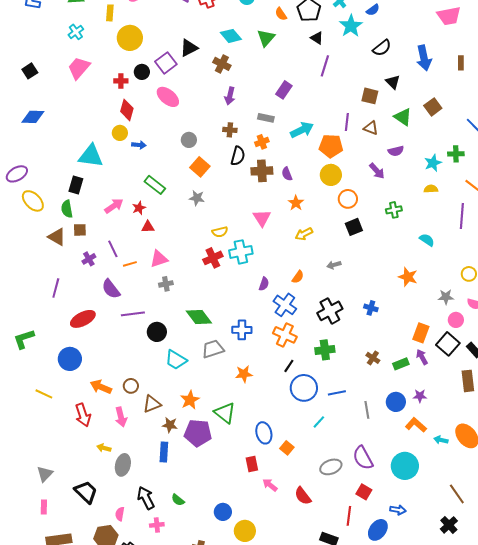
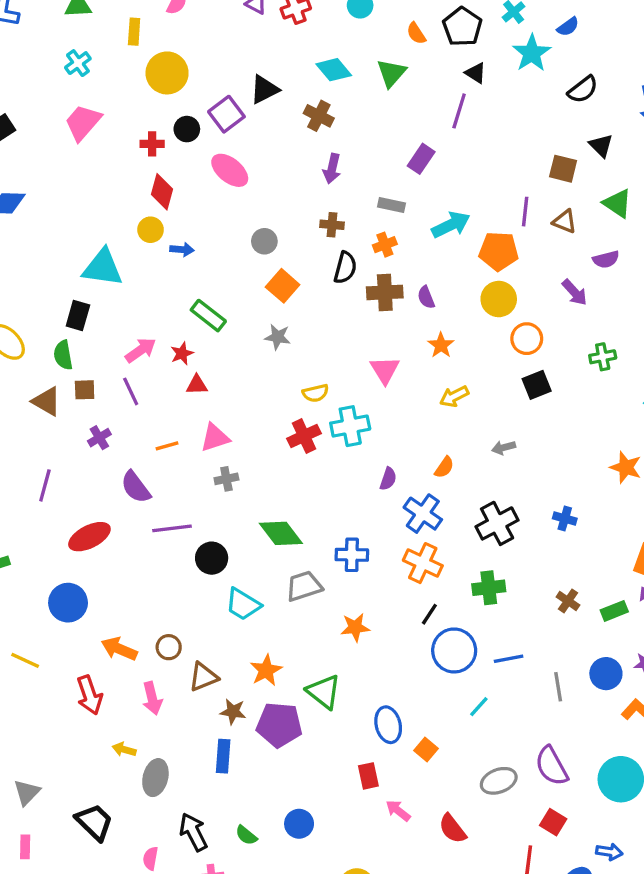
purple line: (325, 66) -> (459, 111), moved
purple line: (113, 249) -> (131, 391), moved
blue circle: (223, 512) -> (299, 824), moved

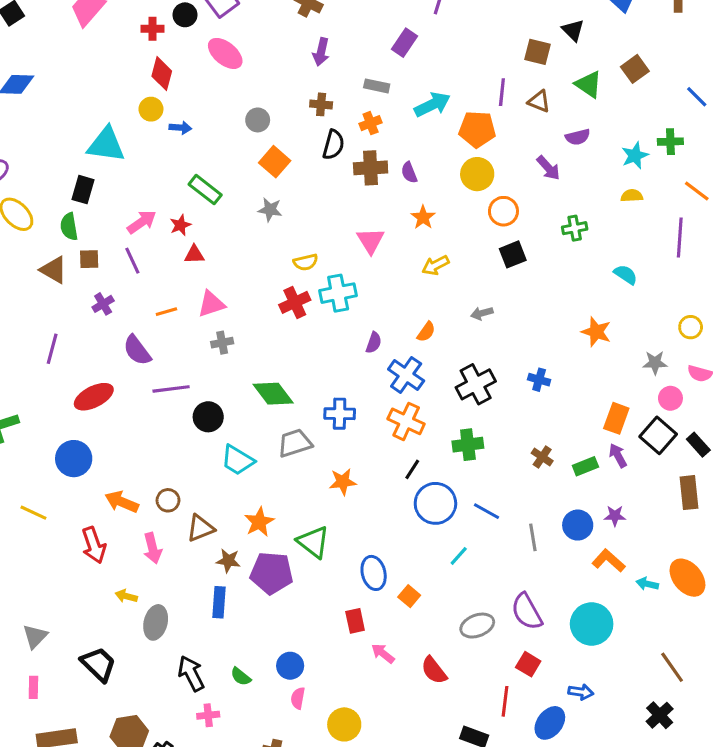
blue line: (509, 659) -> (486, 511), turned 40
pink semicircle: (151, 858) -> (298, 698), moved

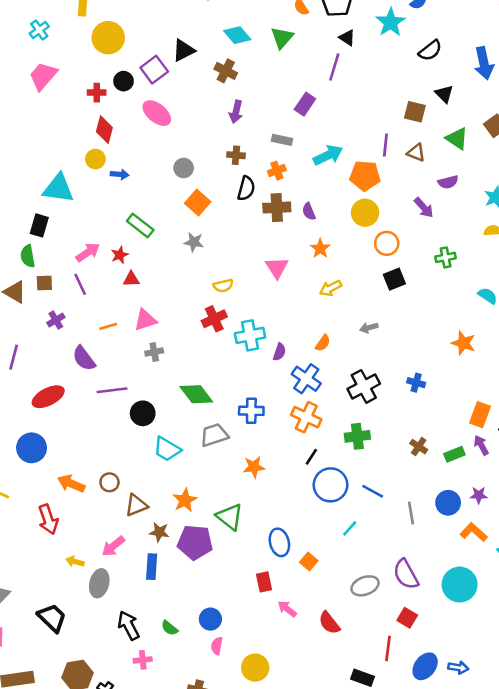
cyan cross: (338, 293) -> (250, 335), moved
pink arrow: (153, 548) -> (113, 546), moved, turned 65
blue arrow: (581, 692) -> (458, 668), moved

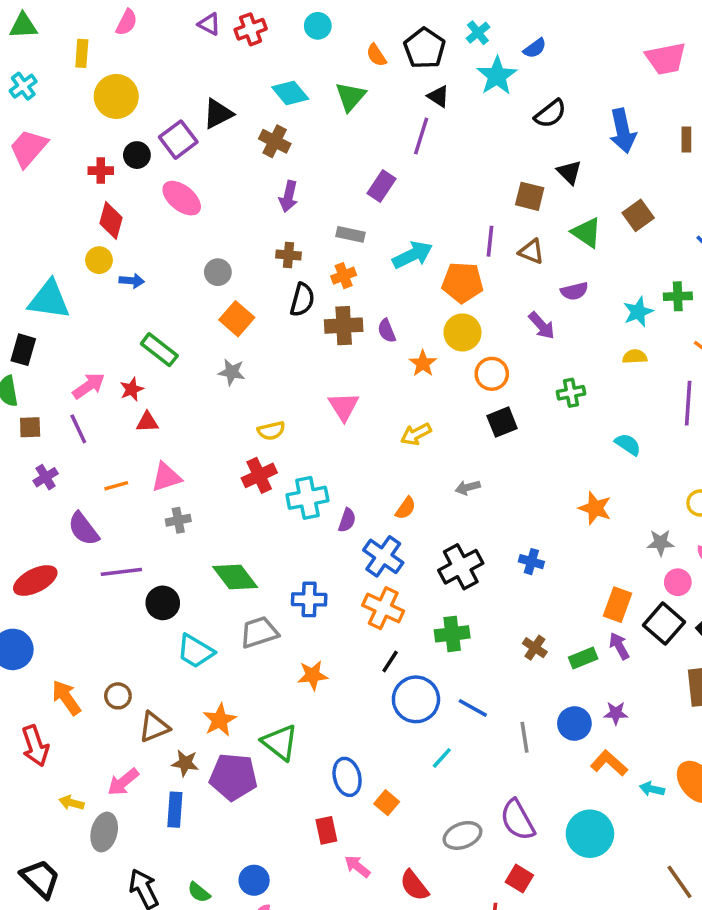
orange star: (320, 248) -> (423, 363), moved
orange arrow: (71, 484) -> (66, 698), turned 32

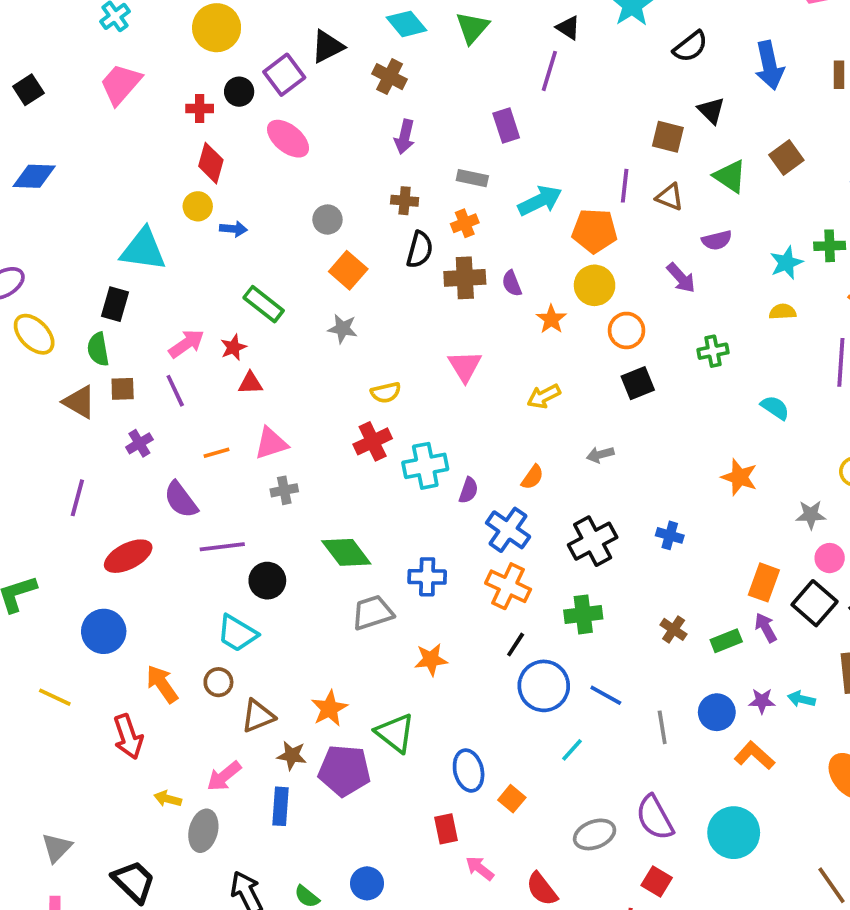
purple rectangle: (382, 186) -> (506, 125), turned -52
cyan trapezoid: (195, 651) -> (237, 633), moved
cyan arrow: (652, 789) -> (801, 699), moved

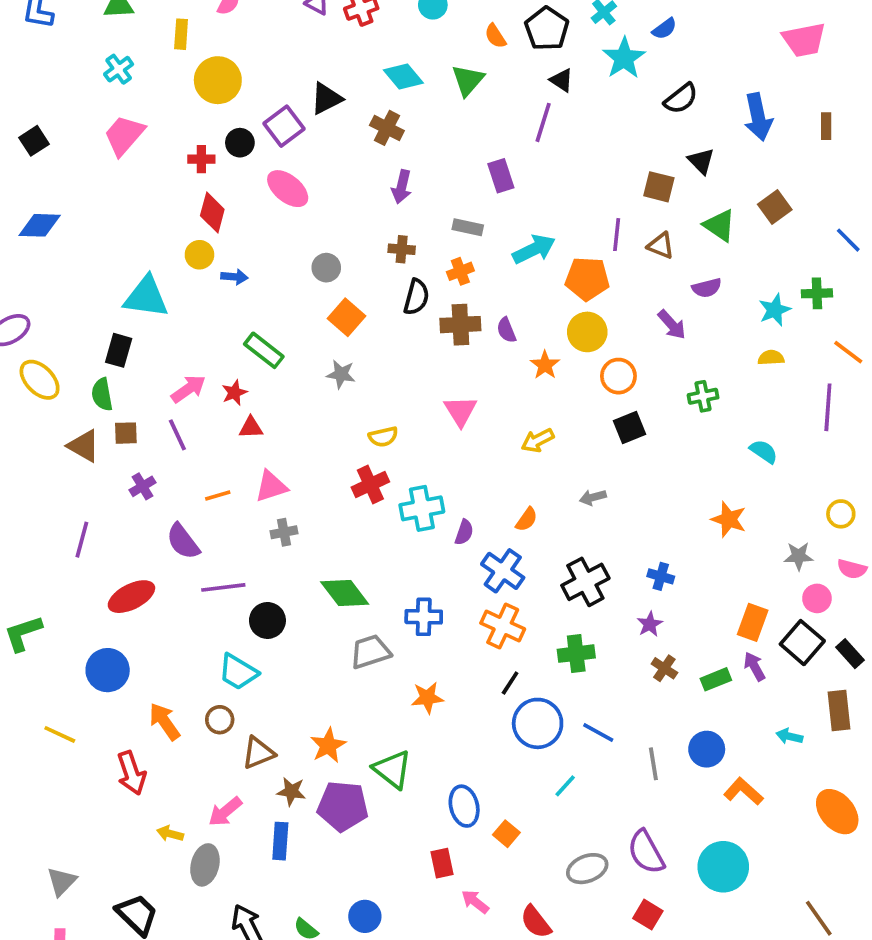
purple star: (762, 701) -> (650, 624), moved, turned -30

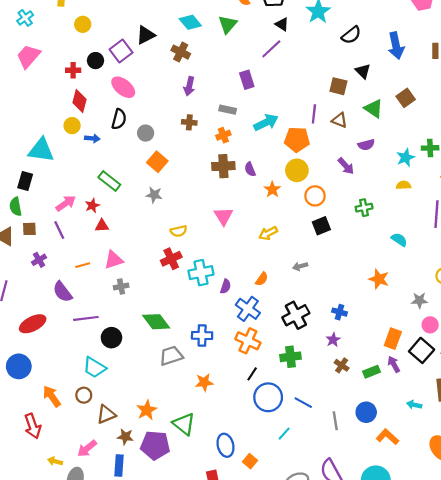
yellow circle: (218, 80) -> (83, 24), size x0.6
purple line: (543, 122) -> (271, 49), turned 30
black semicircle: (416, 297) -> (119, 119), moved

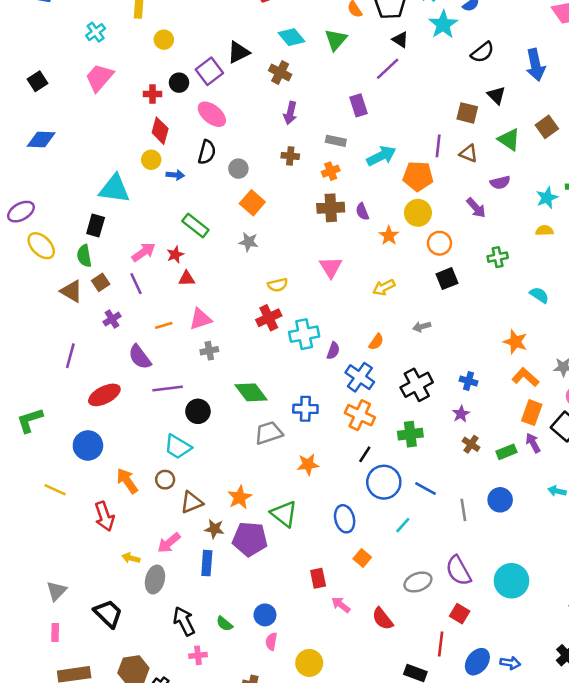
brown square: (29, 229) -> (101, 282), turned -32
orange L-shape: (387, 437) -> (525, 377), moved
blue ellipse: (225, 445) -> (345, 519), moved

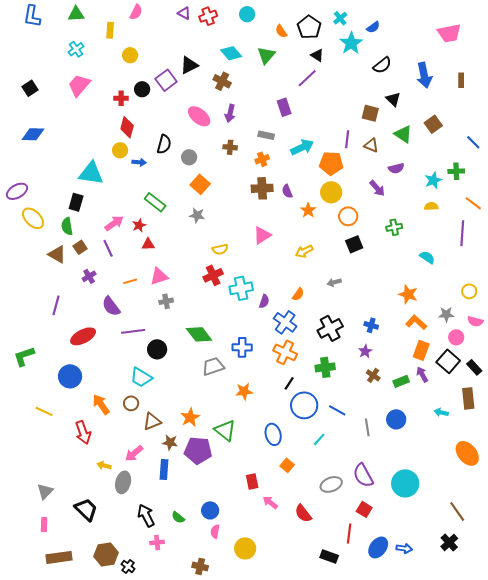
pink ellipse: (212, 114) -> (199, 116), moved
pink triangle: (331, 267) -> (262, 235), turned 30

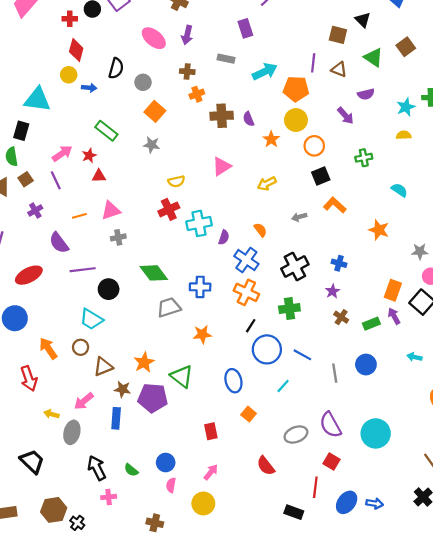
orange cross: (262, 159) -> (197, 94), moved
orange semicircle: (298, 294) -> (260, 230), turned -72
orange L-shape: (416, 322) -> (335, 205), moved
pink arrow: (270, 502) -> (211, 472), moved, turned 91

